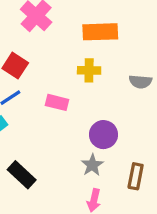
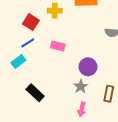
yellow cross: (89, 70) -> (55, 11), moved

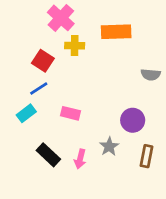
pink rectangle: (58, 46) -> (70, 113), moved
purple circle: (88, 67) -> (133, 120), moved
pink arrow: (82, 109) -> (80, 159), moved

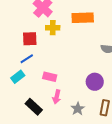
red square: (43, 61) -> (30, 39), turned -35
gray star: (109, 146) -> (78, 109), moved
pink arrow: (80, 159) -> (57, 97), moved

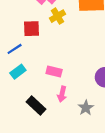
yellow cross: (53, 28) -> (58, 16), turned -32
blue line: (27, 59) -> (15, 49), moved

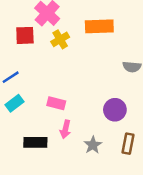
red square: (31, 29) -> (25, 35), moved
black rectangle: (36, 105) -> (35, 142), turned -42

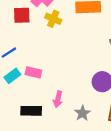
yellow cross: (60, 39) -> (53, 19), turned -35
pink rectangle: (56, 103) -> (33, 72), moved

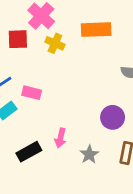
pink rectangle: (33, 72) -> (32, 93), moved
black rectangle: (31, 111) -> (29, 152), turned -30

